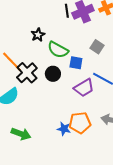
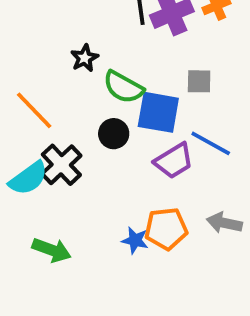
gray square: (97, 47) -> (199, 81), turned -32
blue square: (76, 63) -> (158, 112), size x1.6
black cross: (27, 73) -> (61, 165), moved

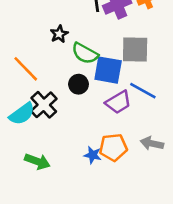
gray square: (199, 81) -> (135, 49), size x1.6

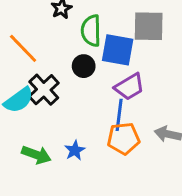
green semicircle: (85, 53) -> (91, 31), turned 60
blue line: (143, 91) -> (119, 115), moved, turned 68
blue star: (93, 155) -> (75, 150), moved, turned 30

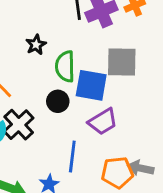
blue line: (119, 115) -> (72, 157), moved
orange pentagon: (124, 138) -> (117, 172), moved

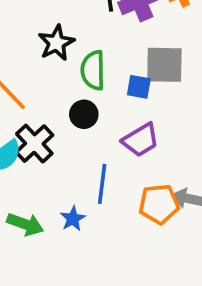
black star: (36, 45) -> (56, 43), size x1.4
blue square: (91, 85) -> (139, 87), moved, size x0.6

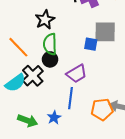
green semicircle: (93, 70) -> (50, 44), moved
black circle: (84, 114) -> (50, 59), moved
purple trapezoid: (141, 140) -> (77, 74), moved

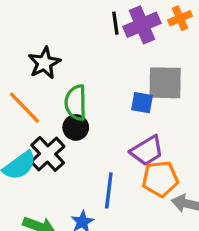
black star: (45, 20) -> (44, 63), moved
purple trapezoid: (77, 74) -> (147, 151), moved
orange pentagon: (102, 109) -> (160, 179), moved

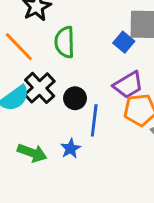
blue square: (142, 103) -> (124, 42), turned 30
black circle: (76, 127) -> (75, 98), moved

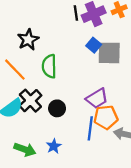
blue square: (124, 42) -> (94, 45), moved
blue line: (94, 120) -> (90, 128), moved

